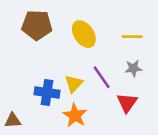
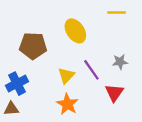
brown pentagon: (37, 25) -> (33, 46), moved
yellow line: (132, 37) -> (117, 13), moved
blue cross: (47, 93) -> (17, 84), moved, turned -35

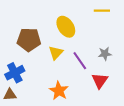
yellow triangle: (66, 76) -> (56, 53), moved

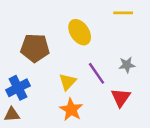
yellow triangle: (56, 53) -> (68, 82), moved

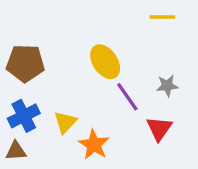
yellow ellipse: (80, 32) -> (105, 62), moved
brown pentagon: (35, 48) -> (25, 63), moved
yellow triangle: (68, 82) -> (65, 122), moved

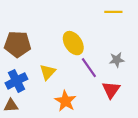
yellow triangle: (65, 122) -> (48, 72), moved

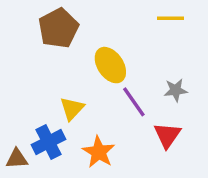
brown pentagon: (18, 44) -> (59, 28), moved, turned -30
blue cross: (16, 81) -> (49, 142), moved

